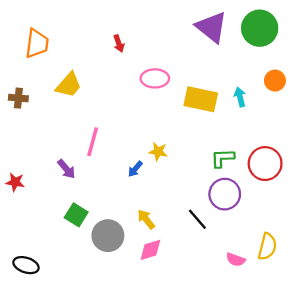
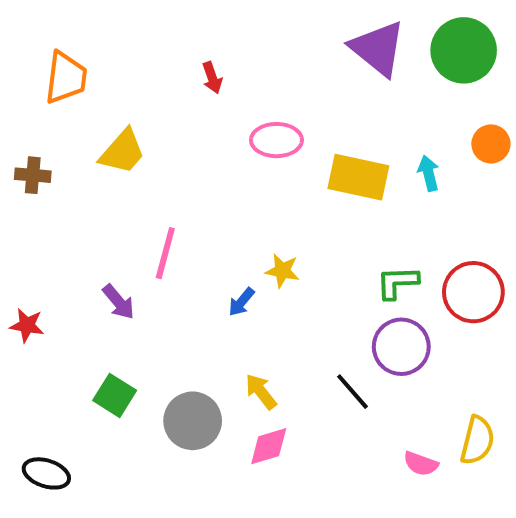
green square: (76, 215) -> (115, 395), moved

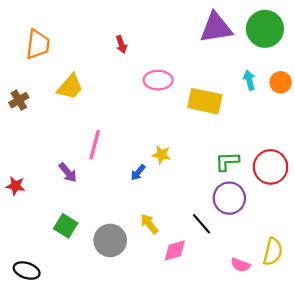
purple triangle: (378, 48) -> (216, 28), turned -48
cyan arrow: (429, 173) -> (249, 80), moved
brown cross: (33, 175) -> (19, 100), turned -36
pink diamond: (269, 446) -> (175, 250), moved

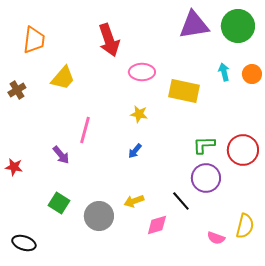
red arrow: (121, 44) -> (109, 40), size x2.0
yellow star: (161, 155) -> (139, 114), moved
blue arrow: (138, 173) -> (135, 151), moved
yellow arrow: (149, 224) -> (134, 201), turned -72

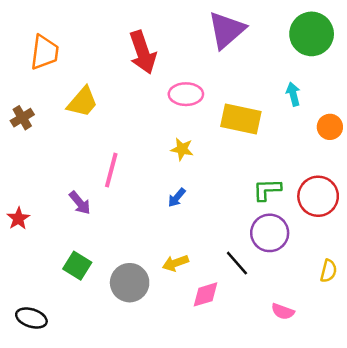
purple triangle: (194, 25) -> (226, 30), moved, turned -32
orange circle: (252, 74) -> (330, 127), moved
red star: (14, 167) -> (18, 219), turned 30
yellow semicircle: (245, 226) -> (329, 271), moved, size x0.7

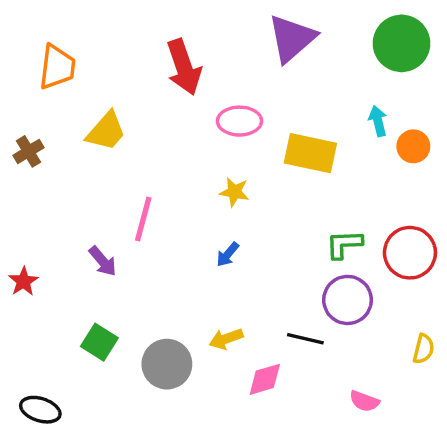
orange circle: (330, 127) -> (413, 146), moved
black line: (237, 263) -> (305, 339), turned -36

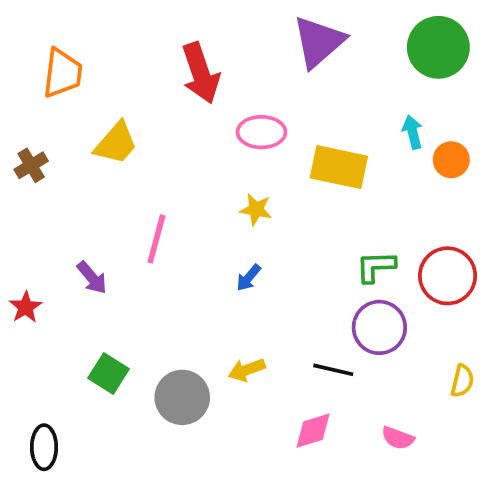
purple arrow: (103, 261) -> (92, 278), moved
pink diamond: (265, 379) -> (313, 431), moved
black ellipse: (40, 410) -> (44, 447), turned 72

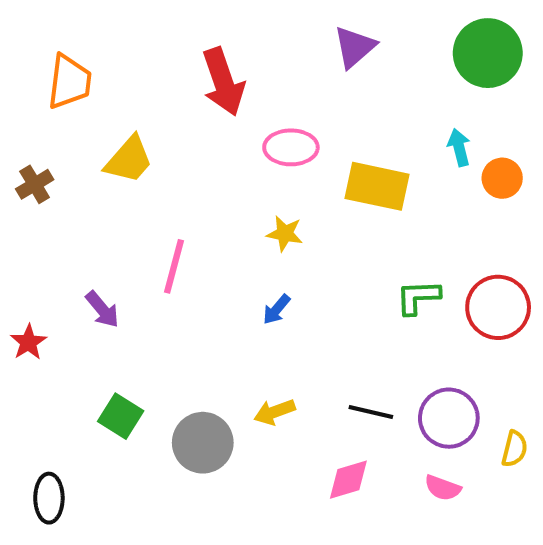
purple triangle: (319, 42) -> (354, 47), size x0.7
purple circle: (379, 327) -> (449, 418), moved
yellow semicircle: (462, 381) -> (514, 449), moved

